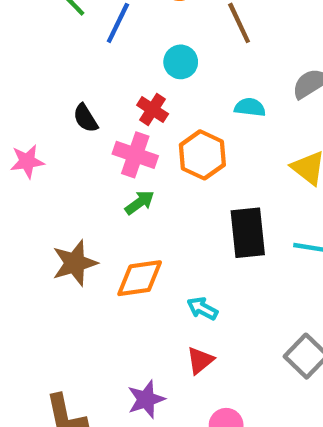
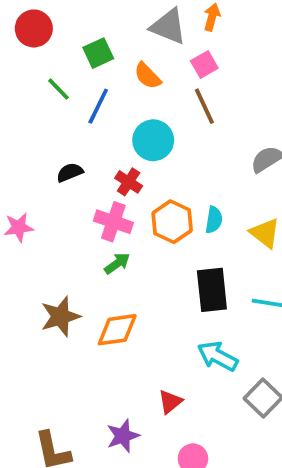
cyan circle: (181, 62) -> (153, 140), size x1.4
cyan semicircle: (250, 107) -> (214, 220), moved, turned 92
black semicircle: (86, 118) -> (70, 172), moved, turned 100
cyan arrow: (202, 308) -> (218, 356), moved, size x1.5

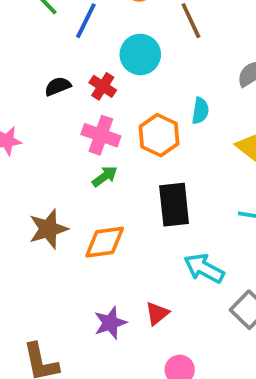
red cross: (129, 182) -> (103, 86), moved
cyan semicircle: (214, 220) -> (200, 111), moved
black rectangle: (212, 290) -> (174, 205), moved
purple star: (123, 436) -> (110, 323), moved

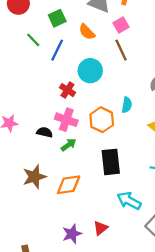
black semicircle: (58, 86) -> (45, 132), moved, turned 35

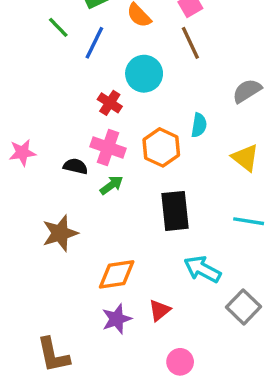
orange diamond: (69, 185) -> (117, 274), moved

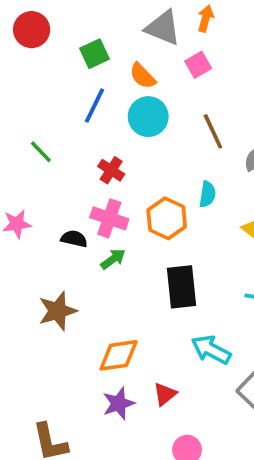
green line: (58, 27) -> (41, 152), moved
brown line: (190, 43) -> (213, 131), moved
cyan circle: (144, 74) -> (148, 117), moved

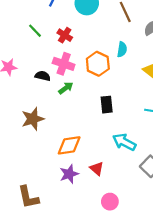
green line: (41, 152) -> (35, 31), moved
black rectangle: (181, 287) -> (107, 105), size x0.7
red triangle: (165, 394) -> (97, 169), turned -40

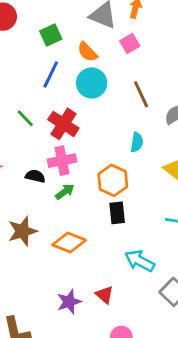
red cross: (65, 35) -> (63, 124), size x1.5
pink cross: (64, 64) -> (62, 161), turned -30
orange hexagon: (98, 64) -> (113, 180), moved
orange diamond: (69, 145) -> (69, 242), moved, turned 30

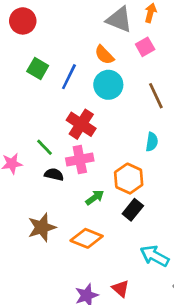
green square: (51, 35) -> (38, 68), moved, turned -35
green line: (25, 118) -> (44, 147), moved
green arrow: (65, 192) -> (95, 198), moved
black rectangle: (117, 213) -> (133, 210), turned 45

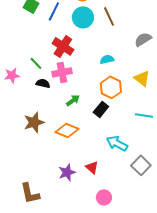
brown line: (156, 96) -> (109, 16), moved
cyan semicircle: (152, 142) -> (107, 59), moved, turned -112
orange hexagon: (129, 179) -> (111, 87), moved

